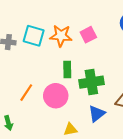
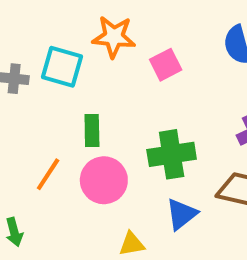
orange star: (61, 36) -> (114, 37), moved
green rectangle: (67, 69) -> (92, 130), moved

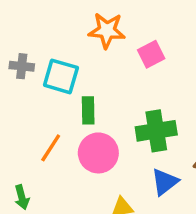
cyan square: (62, 67) -> (61, 76), moved

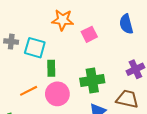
orange line: (51, 148) -> (29, 91), turned 30

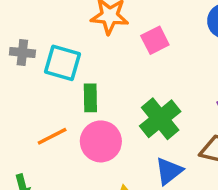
green cross: (92, 81) -> (160, 119), turned -30

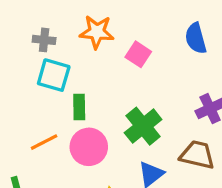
pink square: (155, 40) -> (138, 54), turned -30
gray cross: (22, 52) -> (44, 40), moved

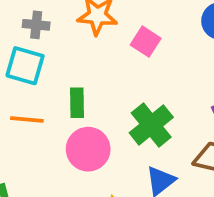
cyan square: (54, 75) -> (25, 66), moved
orange line: (44, 142) -> (27, 119), moved, turned 32

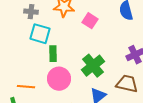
cyan square: (25, 66) -> (40, 34), moved
orange line: (27, 119) -> (26, 87), moved

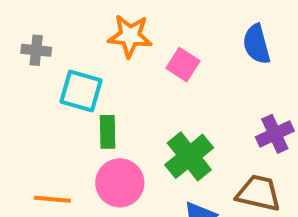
gray cross: (31, 12) -> (36, 50), moved

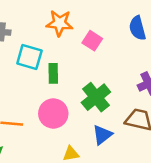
green rectangle: (108, 132) -> (53, 73), moved

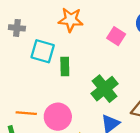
pink square: (92, 41) -> (116, 36), moved
pink circle: (53, 113) -> (58, 117), moved

